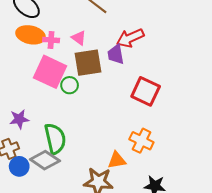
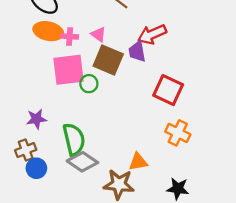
brown square: (88, 63) -> (108, 60), turned 32
pink square: (50, 72) -> (69, 70), turned -32
orange cross: (141, 141) -> (178, 133), moved
gray diamond: (45, 160) -> (82, 162), moved

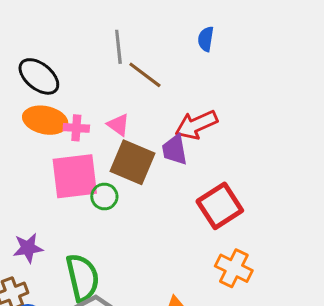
red square: (168, 90) -> (220, 206), turned 32

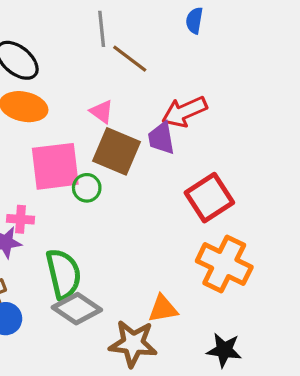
pink cross: (76, 128) -> (20, 219), moved
orange cross: (234, 268) -> (224, 264), size x1.4

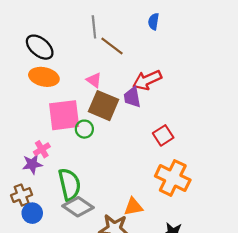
red square: (209, 198) -> (163, 135), size x0.7
pink cross: (20, 219) -> (42, 149), turned -35

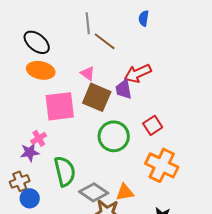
green circle: (84, 129) -> (114, 136), moved, size x1.8
gray diamond: (78, 207) -> (94, 192), moved

